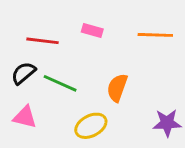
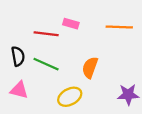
red line: (43, 41) -> (46, 34), moved
black semicircle: (23, 73) -> (18, 56), turned 120

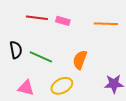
red line: (46, 34) -> (37, 18), moved
pink triangle: (19, 90) -> (26, 88), moved

